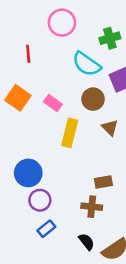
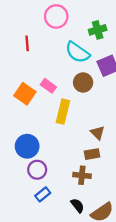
orange square: (18, 98) -> (25, 94), moved
brown triangle: (110, 128) -> (98, 133), moved

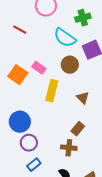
red line: (27, 43) -> (20, 30), turned -56
brown triangle: (98, 133) -> (83, 98), moved
brown rectangle: (92, 154) -> (78, 129), turned -40

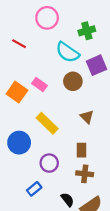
yellow rectangle: (52, 91) -> (47, 123), moved, turned -60
brown rectangle: (78, 129) -> (81, 150), turned -40
purple circle: (29, 143) -> (49, 163), moved
brown cross: (69, 148) -> (85, 174), moved

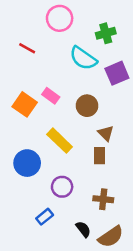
brown circle: (73, 81) -> (87, 106), moved
brown rectangle: (81, 150) -> (99, 156), moved

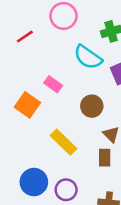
red line: (27, 48) -> (25, 37), moved, turned -63
pink rectangle: (51, 96) -> (53, 84), moved
blue circle: (27, 163) -> (34, 182), moved

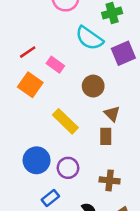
red line: (25, 37) -> (28, 52), moved

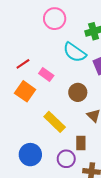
brown rectangle: (106, 136) -> (81, 143), moved
purple circle: (68, 168) -> (66, 159), moved

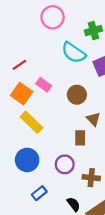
pink rectangle: (46, 74) -> (44, 85), moved
yellow rectangle: (55, 122) -> (32, 122), moved
brown rectangle: (81, 143) -> (80, 138), moved

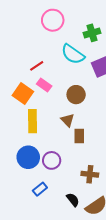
red line: (19, 65) -> (37, 66), moved
brown triangle: (93, 119) -> (68, 120), moved
yellow rectangle: (32, 122) -> (32, 121), turned 45
purple circle: (65, 164) -> (52, 160), moved

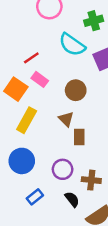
yellow rectangle: (32, 121) -> (27, 120), turned 30
purple circle: (52, 160) -> (63, 169), moved
black semicircle: (73, 200) -> (72, 199), moved

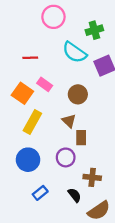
red line: (31, 58) -> (30, 58), moved, turned 32
purple circle: (63, 169) -> (66, 157), moved

